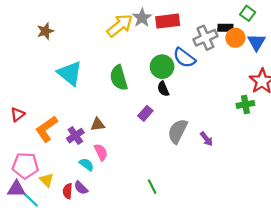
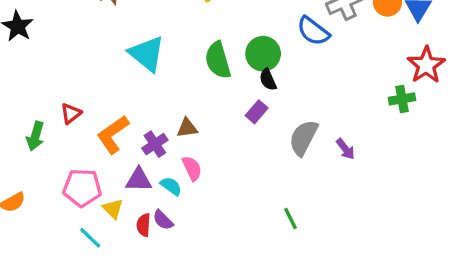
green circle: (162, 67) -> (263, 54), moved
black semicircle: (163, 89) -> (268, 80), moved
green line: (152, 187) -> (291, 218), moved
purple triangle: (16, 189) -> (139, 180), moved

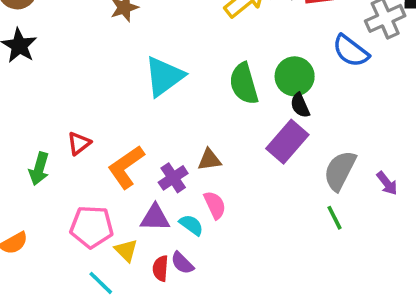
cyan triangle: (147, 54) -> (164, 76), turned 45
purple rectangle: (257, 112) -> (287, 142), size x1.6
green line: (291, 218) -> (334, 218), moved

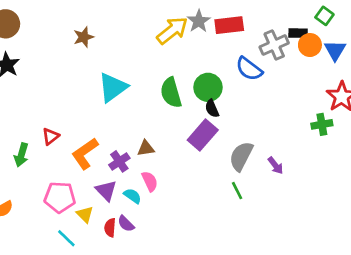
purple triangle: (155, 218) -> (106, 191), turned 45

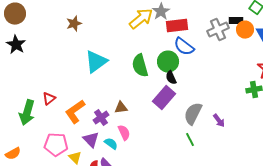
red rectangle: (229, 25) -> (177, 26), moved
blue semicircle: (249, 69) -> (184, 47), moved
green arrow: (21, 155) -> (27, 113), size x1.4

